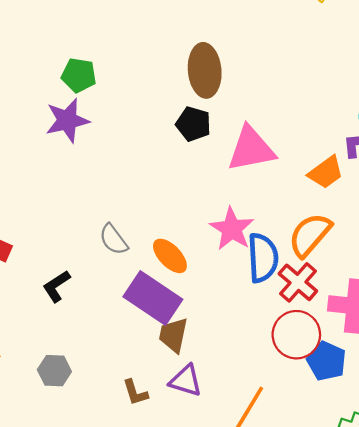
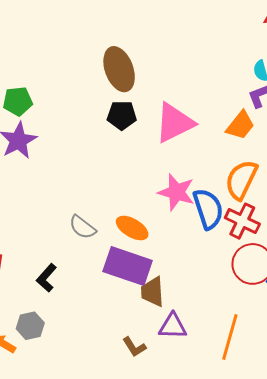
gray hexagon: (54, 371) -> (30, 326), moved

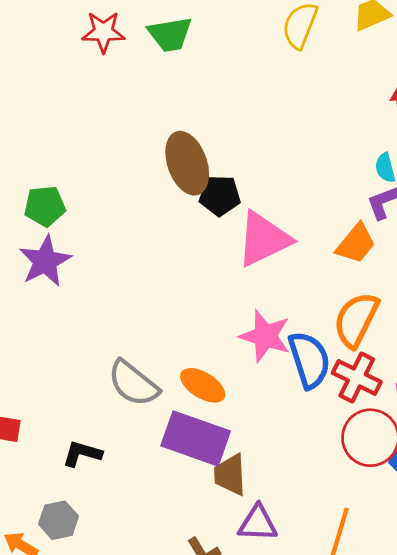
black pentagon: (122, 115) -> (220, 196), moved
gray semicircle: (82, 227) -> (133, 383), size x1.4
black L-shape: (46, 278) -> (82, 454), turned 64

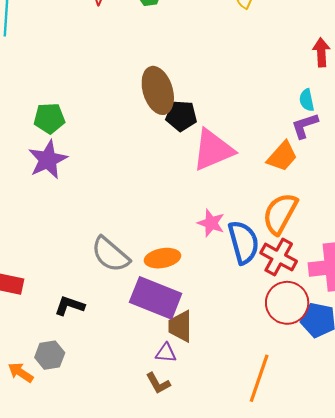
pink star: (265, 336) -> (211, 223), size x0.7
orange ellipse: (203, 385) -> (162, 258), turned -44
purple triangle: (258, 523) -> (166, 353), moved, size x0.7

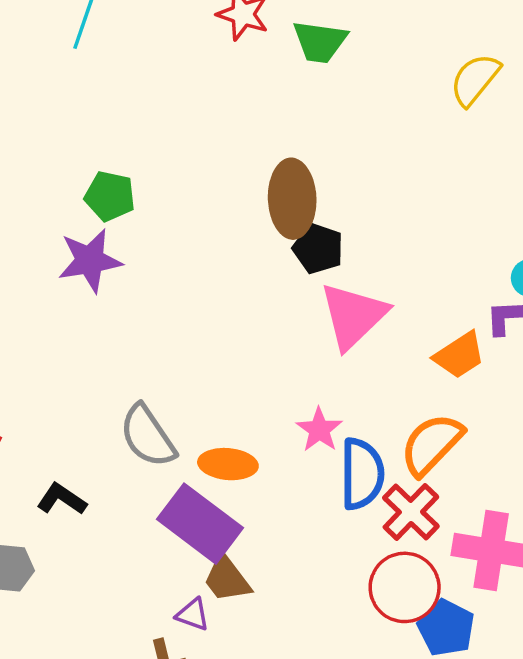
pink triangle: (213, 150) -> (353, 316), turned -36
brown trapezoid: (180, 326) -> (227, 579), turned -52

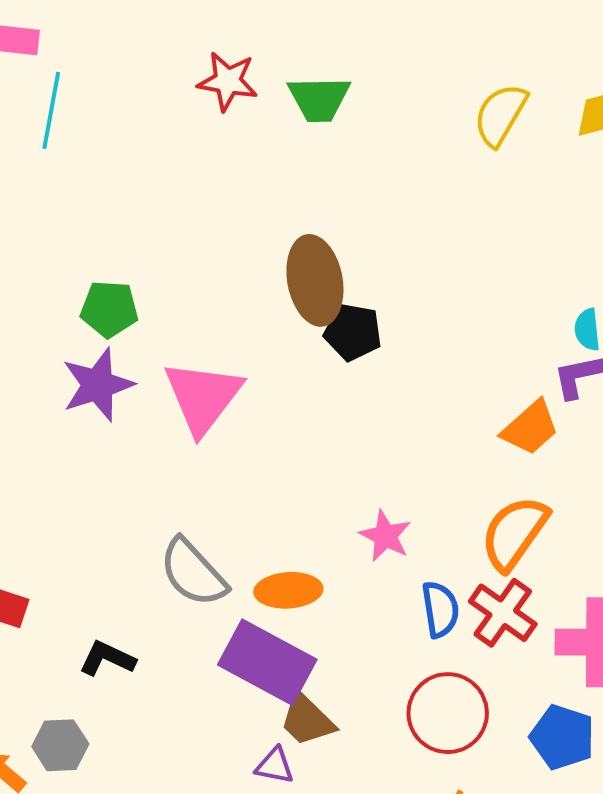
pink triangle: (353, 316) -> (203, 397), moved
blue semicircle: (362, 474) -> (440, 609), moved, size x0.7
red circle: (405, 587) -> (448, 713), moved

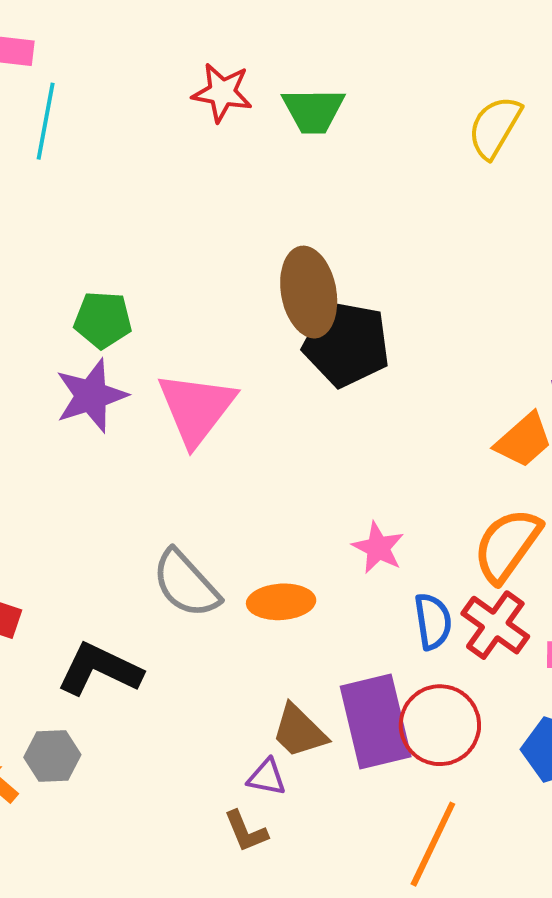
black pentagon: (353, 332) -> (346, 344), size x1.5
black L-shape: (107, 658) -> (100, 669), size x1.5
purple rectangle: (267, 662) -> (376, 722), moved, turned 48

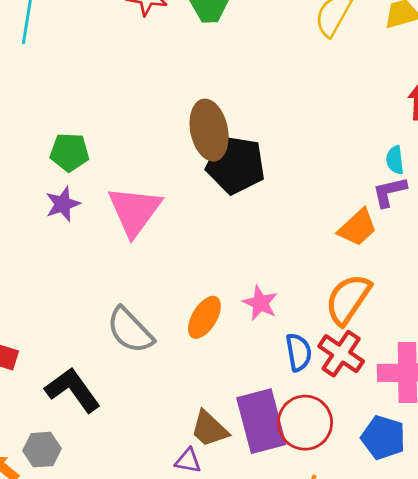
purple star: (91, 396) -> (63, 204), size x0.7
orange ellipse: (281, 602) -> (204, 317), moved, turned -54
black L-shape: (100, 669) -> (73, 390), turned 30

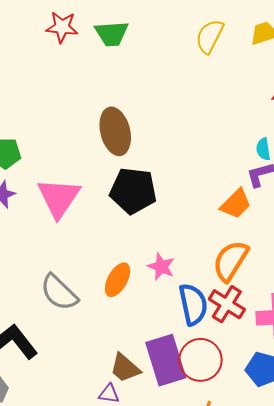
black pentagon: (236, 165) -> (133, 191), moved
blue semicircle: (299, 352) -> (193, 304), size x1.4

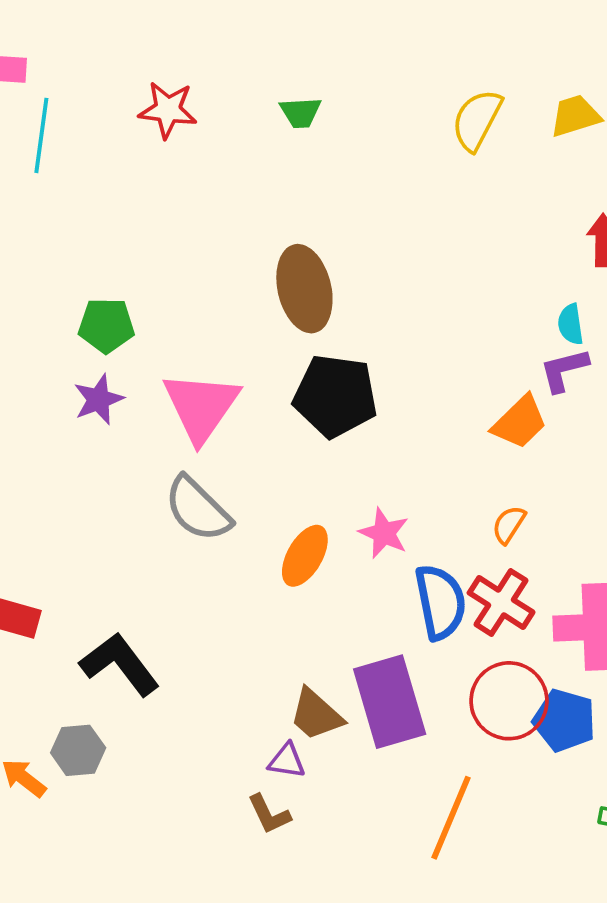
red star: (62, 27) -> (168, 110), moved
green trapezoid: (112, 34) -> (300, 113), size x0.7
orange semicircle: (231, 261) -> (509, 525), size x0.5
gray semicircle: (59, 292) -> (198, 509), moved
red circle: (200, 360) -> (509, 701), moved

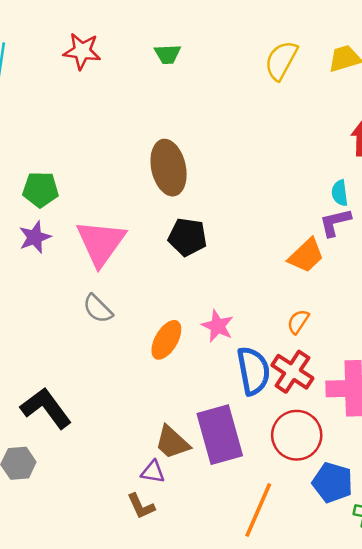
black pentagon: (335, 396) -> (187, 237), size x0.7
gray semicircle: (198, 509) -> (98, 309), size x0.7
blue pentagon: (564, 720) -> (333, 483), moved

